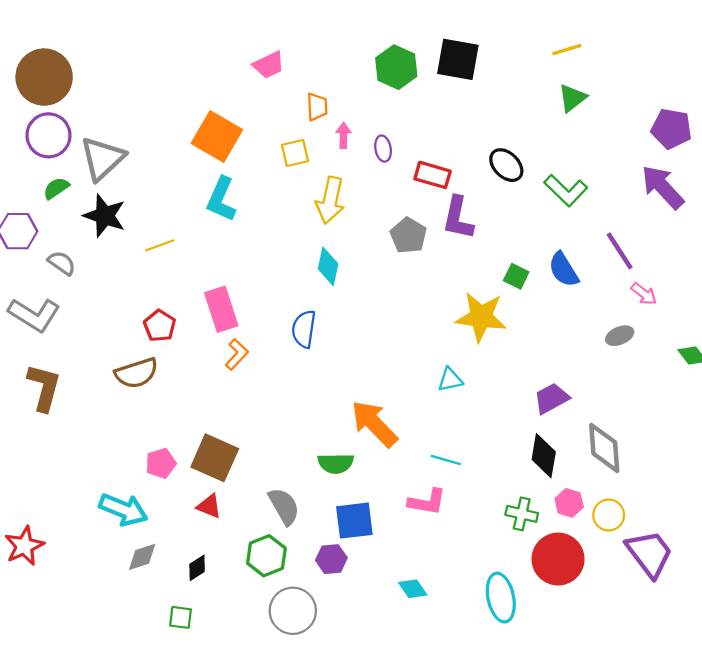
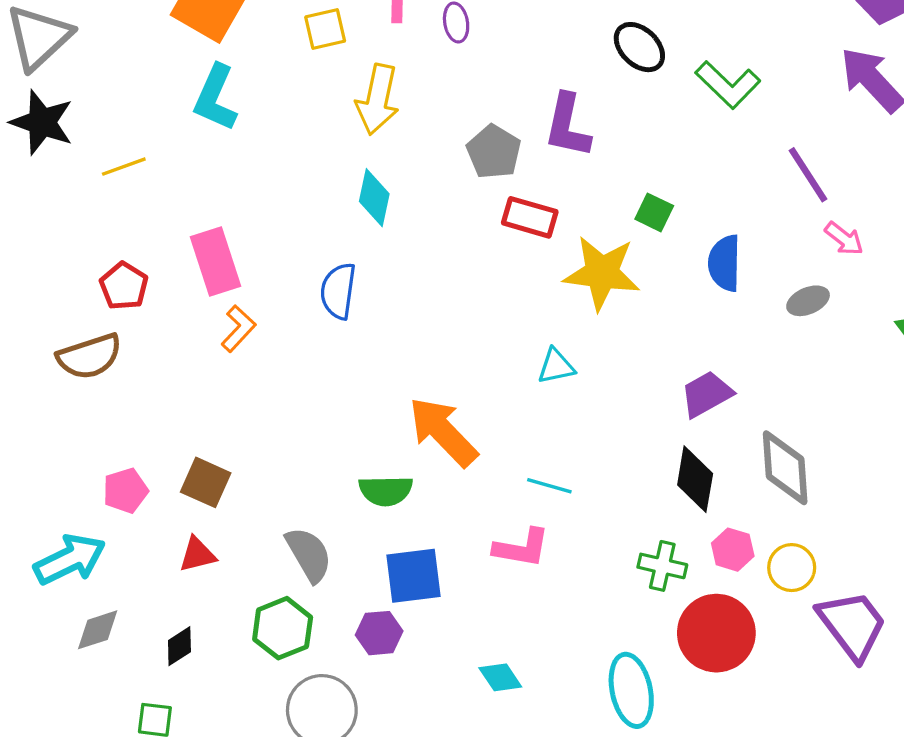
red rectangle: (433, 175) -> (530, 217), moved
blue semicircle: (564, 270) -> (725, 263), moved, turned 33
brown square: (215, 458) -> (206, 482), size x0.7
red triangle: (209, 506) -> (197, 555), turned -36
cyan arrow: (123, 510) -> (70, 559), turned -48

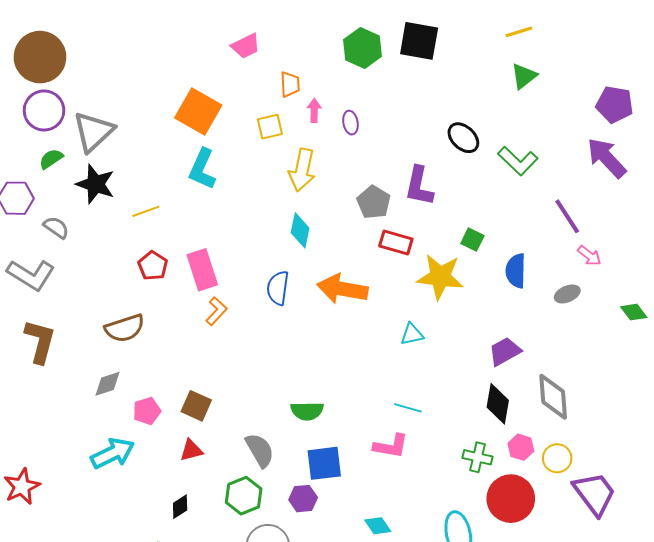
red pentagon: (124, 286) -> (153, 266), moved
orange arrow: (443, 432) -> (342, 289), moved, turned -36
gray diamond: (98, 630) -> (108, 384), moved

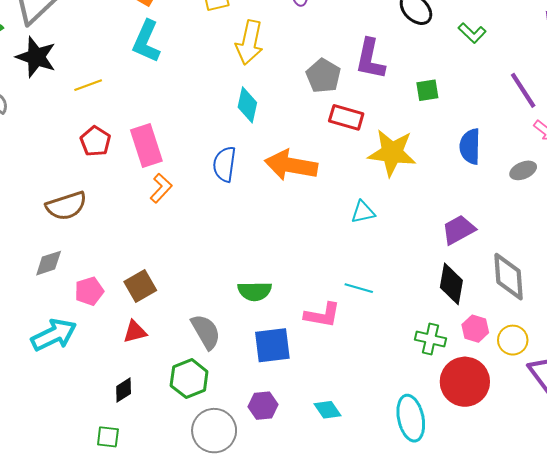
green L-shape: (518, 161) -> (472, 33), size x0.7
green square: (472, 240) -> (427, 90), moved, turned -35
brown square: (196, 406) -> (140, 286), turned 36
pink L-shape: (391, 446) -> (322, 315), moved
purple hexagon: (303, 499) -> (263, 406), moved

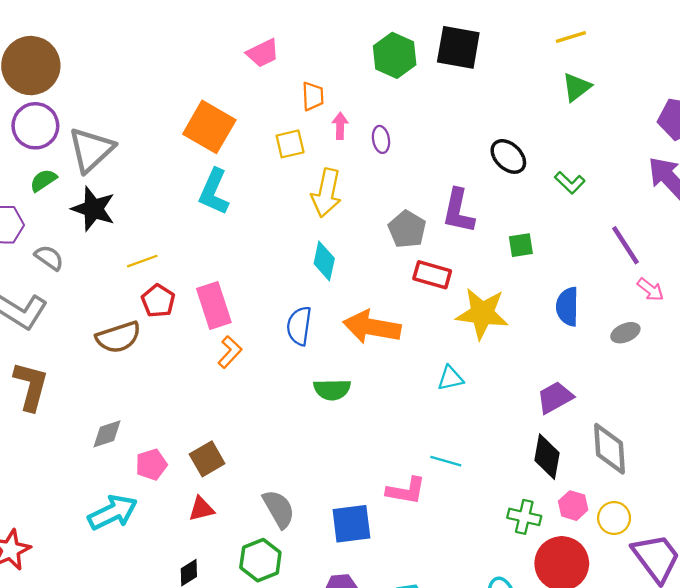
yellow line: (88, 85) -> (142, 261), moved
brown semicircle: (66, 206) -> (118, 337), moved
green semicircle: (255, 291) -> (332, 390), moved

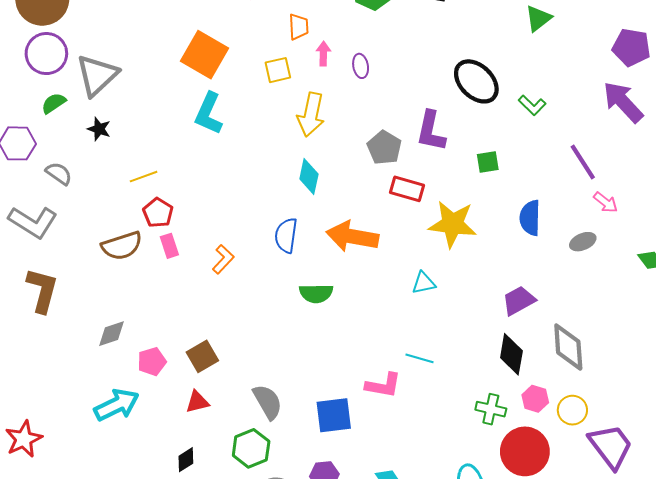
black ellipse: (508, 156) -> (476, 81), size x1.4
black star: (93, 209) -> (99, 129), size x0.6
pink rectangle: (214, 305) -> (169, 246), moved, size x0.6

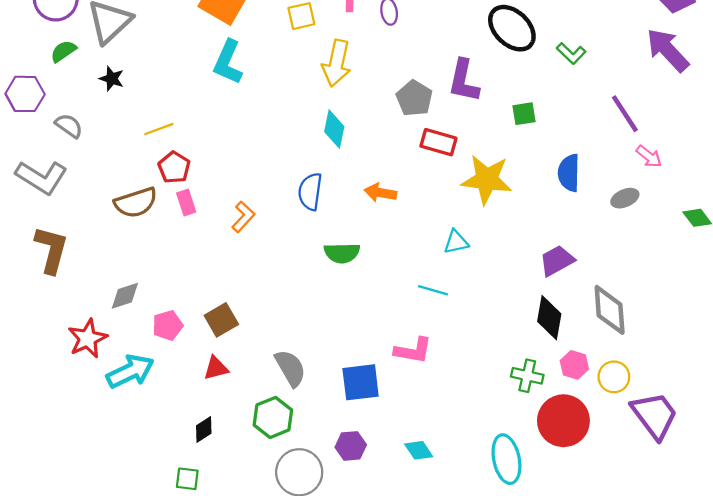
orange arrow: (352, 236) -> (380, 193), size x0.6
cyan line: (419, 358) -> (433, 290), moved
red star: (24, 439) -> (88, 338), moved

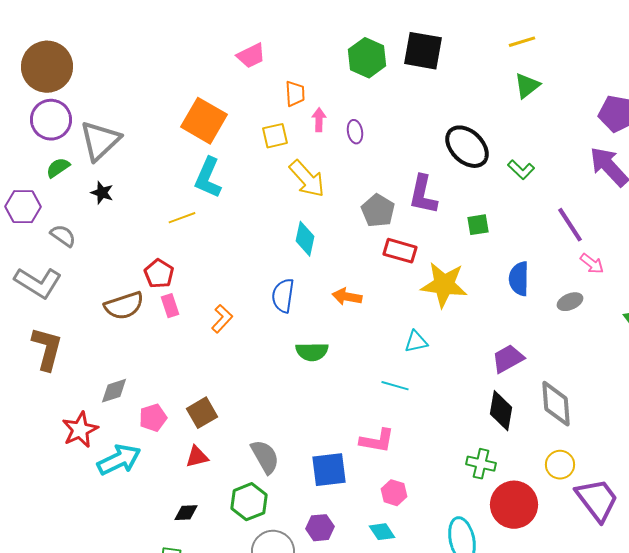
yellow arrow: (336, 63) -> (307, 179), turned -54
yellow line: (159, 129) -> (182, 218), moved
pink hexagon: (574, 365) -> (394, 493), moved
black diamond: (204, 429) -> (186, 513), turned 30

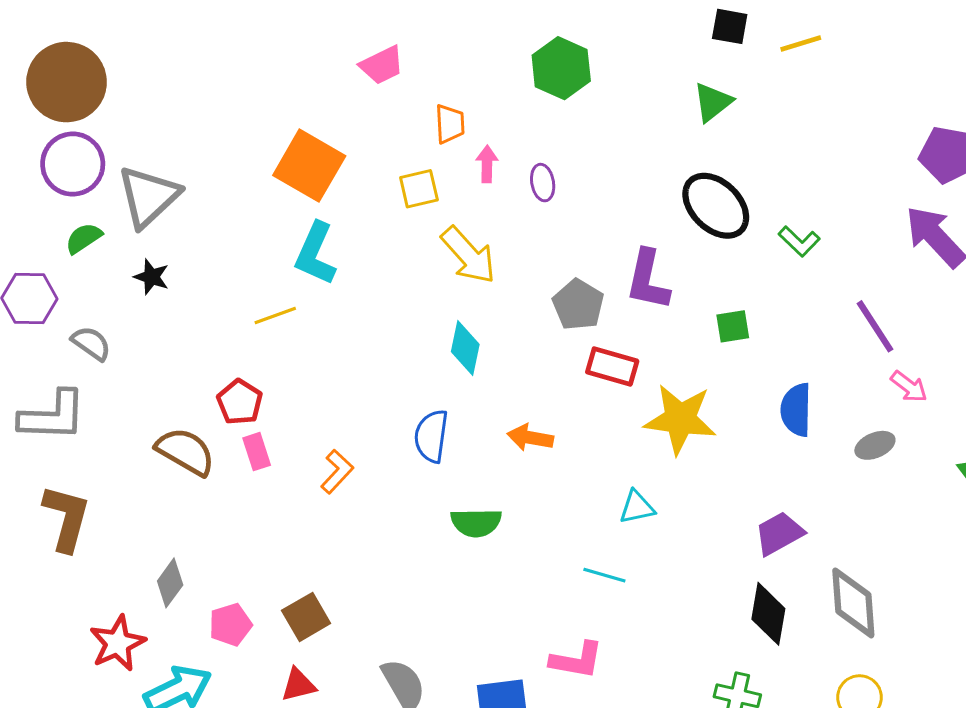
black square: (423, 51) -> (730, 26), moved, size x0.6
green triangle: (527, 86) -> (713, 102), moved
gray L-shape: (38, 283) -> (53, 416), turned -30
brown semicircle: (124, 306) -> (186, 452), turned -132
gray diamond: (114, 391) -> (170, 583), turned -36

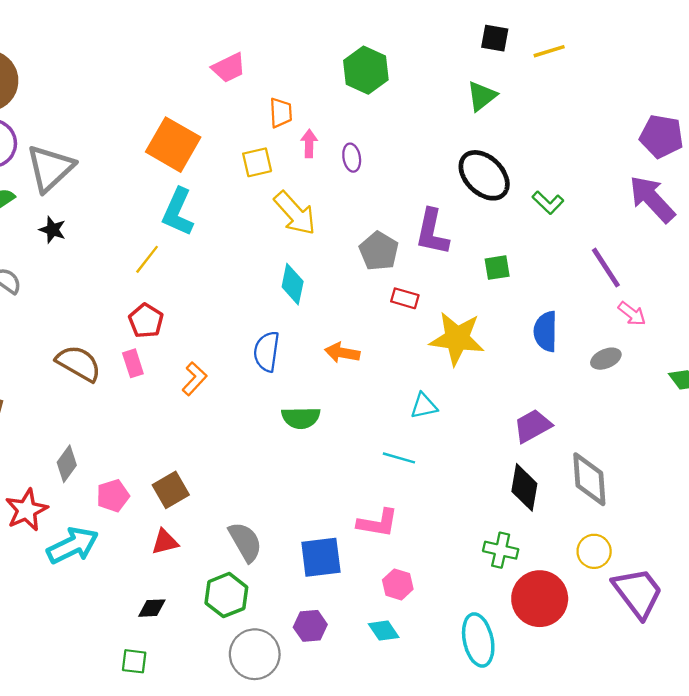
yellow line: (275, 315) -> (147, 259), turned -32
red rectangle: (612, 367) -> (405, 298), size x0.7
red pentagon: (240, 402) -> (146, 321), moved

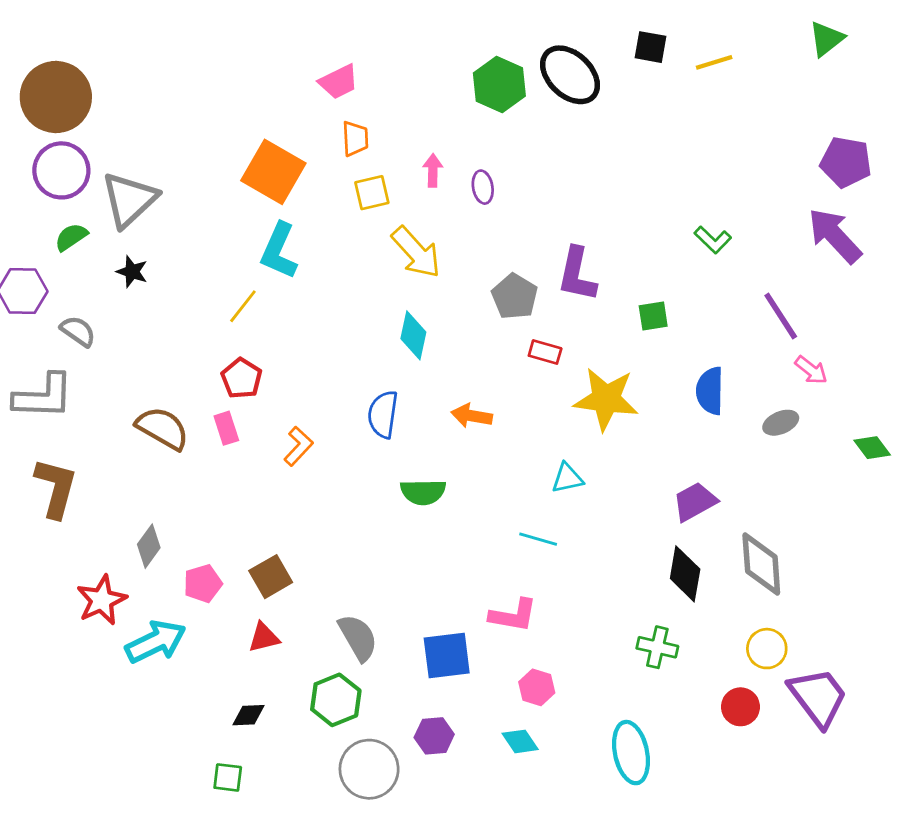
green triangle: (482, 96) -> (826, 39), moved
orange trapezoid: (281, 113) -> (355, 139), moved
black ellipse: (484, 175) -> (570, 75), moved
red circle: (540, 599) -> (740, 707), moved, size x0.6

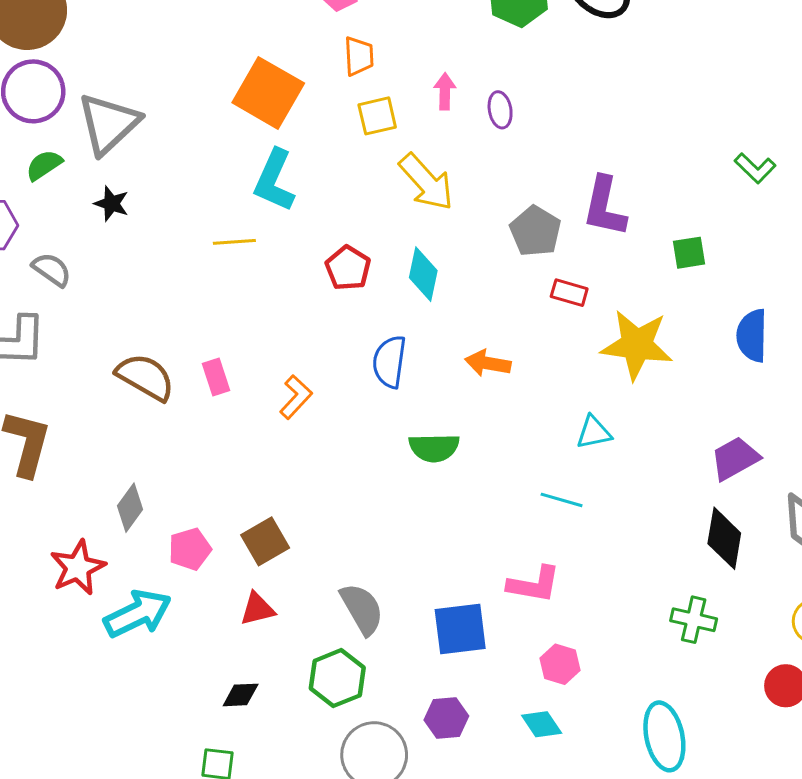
yellow line: (243, 306) -> (234, 242), turned 48
red pentagon: (242, 378) -> (348, 268), moved

